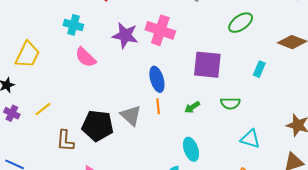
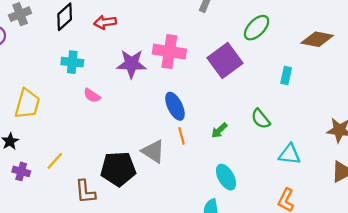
pink semicircle: (86, 57) -> (92, 96), size x0.7
purple square: (207, 65) -> (225, 60), moved, turned -32
green semicircle: (230, 103) -> (261, 119), turned 60

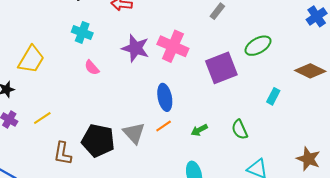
orange line: (182, 136) -> (164, 126), turned 56

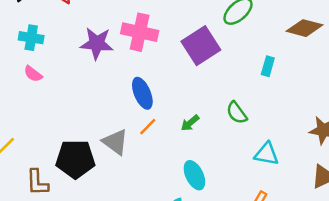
pink semicircle: (92, 68) -> (33, 74), moved

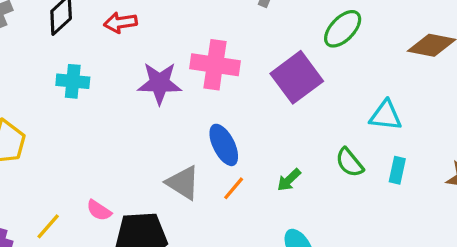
cyan rectangle: (268, 66) -> (397, 170), moved
pink semicircle: (33, 74) -> (99, 210), moved
gray triangle: (115, 142) -> (183, 183), moved
cyan triangle: (267, 154) -> (386, 115), moved

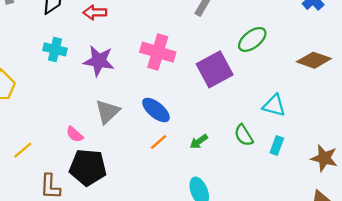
purple star: (160, 83) -> (99, 61), moved
blue ellipse: (224, 145) -> (156, 110), turned -32
gray triangle: (183, 183) -> (108, 112), moved, turned 36
pink semicircle: (99, 210) -> (75, 134), moved

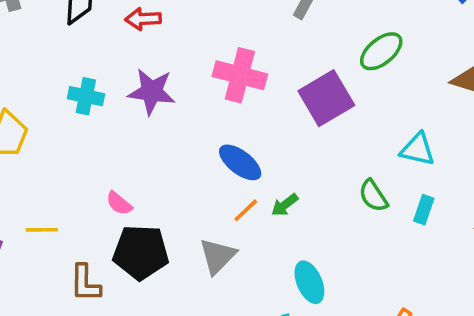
cyan cross: (55, 49) -> (86, 96), moved
gray triangle: (108, 112) -> (217, 256), moved
green arrow: (199, 142) -> (285, 205), moved
yellow line: (23, 150) -> (42, 230), turned 42

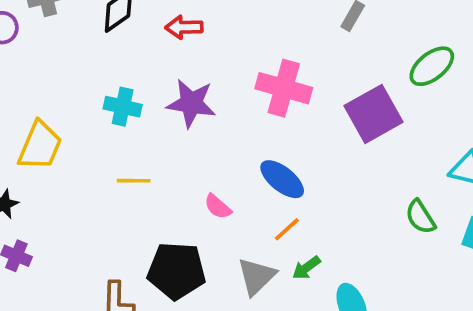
pink semicircle: (119, 203) -> (218, 207), moved
green arrow: (285, 205) -> (306, 268), moved
yellow line: (42, 230) -> (134, 181), moved

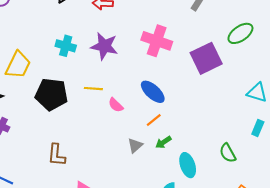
yellow line: (134, 181) -> (93, 89), moved
green semicircle: (420, 217) -> (228, 153), moved
black pentagon: (176, 271) -> (51, 94), moved
gray triangle: (256, 276) -> (135, 145), size x0.7

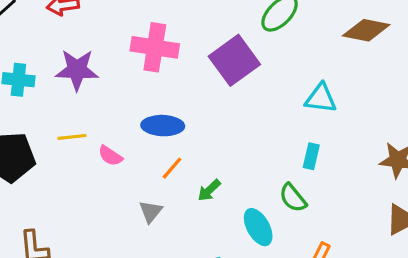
blue ellipse: (153, 92) -> (163, 126), turned -30
cyan rectangle: (258, 128) -> (311, 156), moved
green arrow: (163, 142) -> (209, 190), moved
cyan ellipse: (188, 165) -> (258, 227), moved

